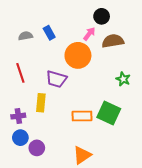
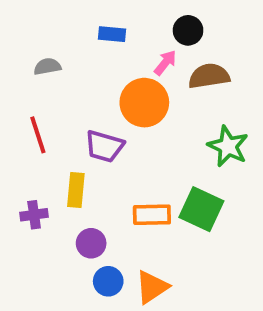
blue rectangle: (49, 33) -> (112, 34), moved, turned -56
green star: (123, 79) -> (228, 146), size x1.5
blue circle: (20, 138) -> (108, 281), moved
purple circle: (37, 148) -> (91, 243), moved

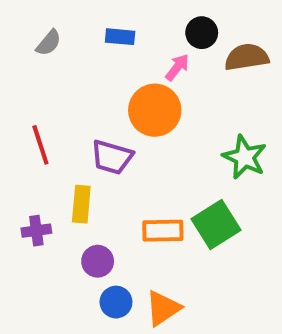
gray semicircle: (47, 66) -> (49, 43), moved, turned 140
brown semicircle: (209, 76) -> (247, 57), moved
green square: (201, 209) -> (216, 224), turned 33

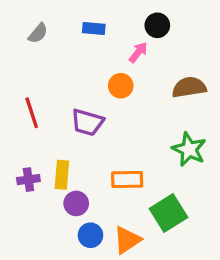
brown semicircle: (247, 57) -> (189, 87), moved
orange circle: (155, 110) -> (121, 86), size x0.6
green star: (245, 157) -> (189, 149), moved
yellow rectangle: (81, 204) -> (62, 175), moved
green square: (216, 224) -> (168, 213), moved

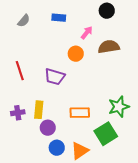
black circle: (157, 25) -> (107, 11), moved
brown semicircle: (189, 87) -> (109, 47), moved
green star: (189, 149) -> (119, 107), moved, turned 30

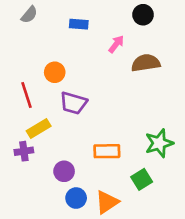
gray semicircle: (24, 21) -> (29, 15), moved
orange circle: (76, 54) -> (55, 72), moved
yellow rectangle: (39, 110) -> (39, 128), moved, turned 54
green square: (106, 134) -> (142, 179), size x0.7

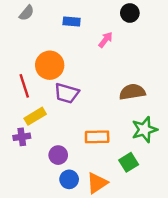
brown semicircle: (146, 63) -> (132, 92), moved
orange circle: (55, 72) -> (50, 65), size x1.5

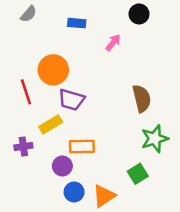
brown semicircle: (132, 92) -> (142, 98), turned 85
yellow rectangle: (35, 116) -> (51, 124), moved
orange rectangle: (97, 137) -> (82, 147), moved

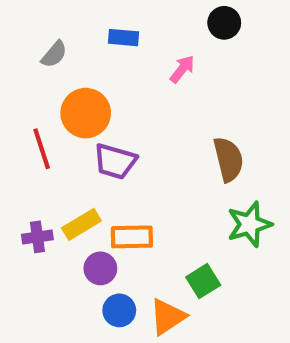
gray semicircle: (29, 14) -> (54, 54), moved
yellow rectangle: (51, 124) -> (81, 224), moved
green square: (138, 174) -> (203, 281), moved

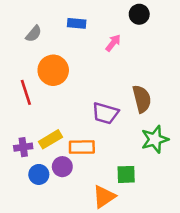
purple trapezoid: (115, 161) -> (105, 113), moved
green square: (203, 281) -> (126, 174), turned 30
blue circle: (119, 310) -> (39, 174), moved

